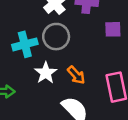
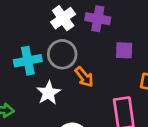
orange arrow: (76, 75) -> (84, 77), moved

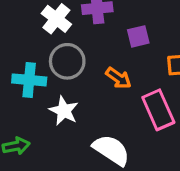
cyan cross: (28, 61) -> (29, 80), turned 32
orange arrow: (84, 77) -> (119, 78), moved

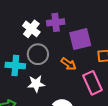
purple square: (138, 36) -> (80, 39), size x1.6
white star: (64, 111) -> (36, 84), turned -30

